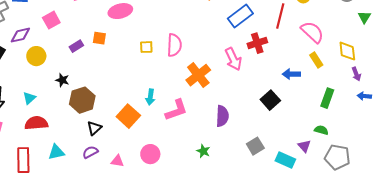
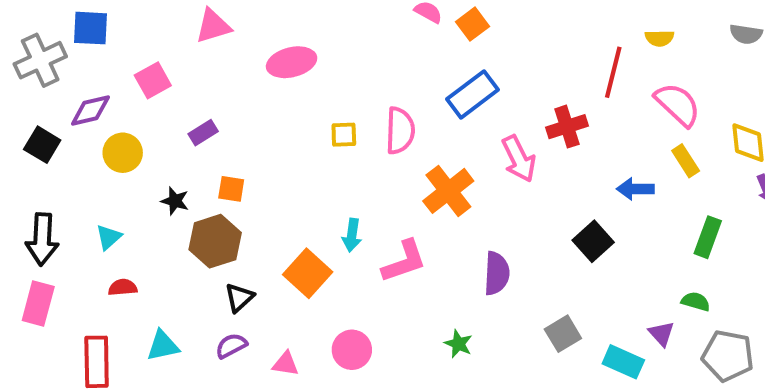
blue rectangle: (240, 16) -> (472, 94), moved
orange square: (99, 38) -> (231, 189), moved
red semicircle: (36, 123) -> (123, 287), size x0.6

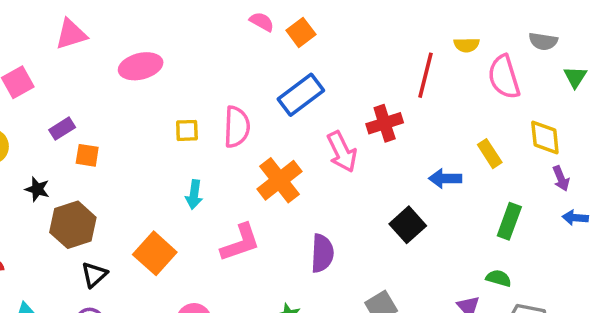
pink semicircle: (678, 104) -> (504, 77), moved, turned -150
orange square: (231, 189) -> (87, 155), moved
cyan arrow: (352, 235) -> (194, 195), moved

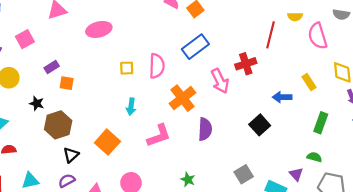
purple semicircle: (322, 253) -> (205, 129), moved

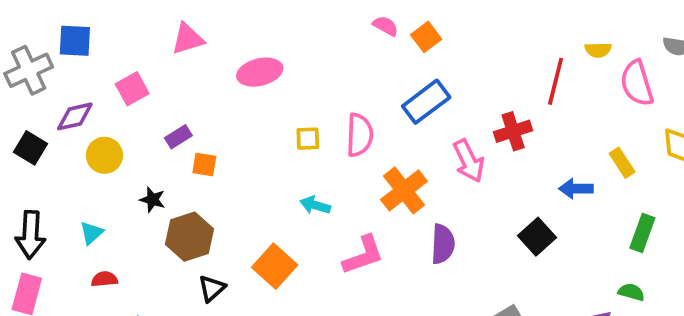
cyan arrow: (131, 107) -> (315, 205), turned 98

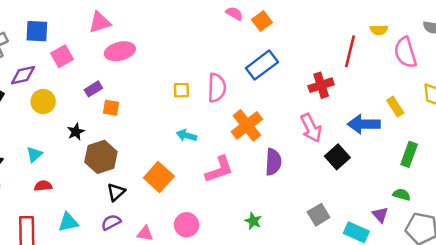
blue square: (75, 41) -> (37, 31), moved
pink ellipse: (260, 72) -> (120, 51), moved
pink arrow: (469, 161) -> (311, 128), moved
blue arrow: (576, 189) -> (364, 124), size x1.4
black star: (153, 200) -> (76, 132), turned 30

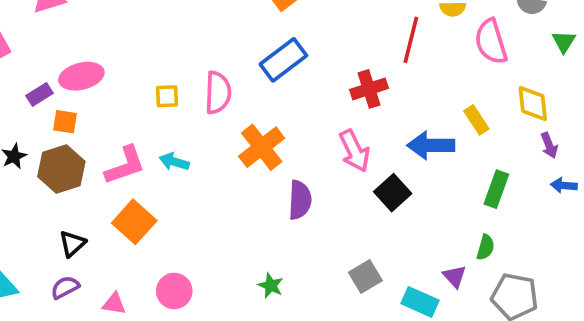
pink ellipse: (120, 51) -> (81, 76), moved
brown hexagon: (101, 157) -> (61, 169), moved
pink L-shape: (219, 169) -> (125, 165), moved
green semicircle: (402, 195) -> (485, 247), turned 90

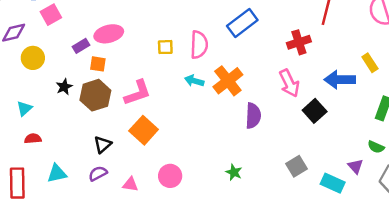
cyan arrow: (174, 162) -> (194, 81), moved
green semicircle: (485, 247) -> (376, 147), turned 98

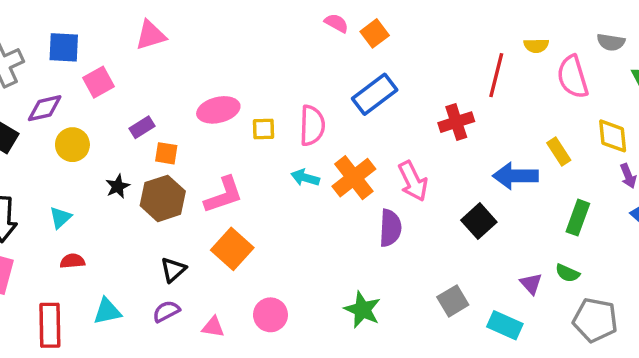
pink ellipse: (109, 34) -> (218, 110), moved
pink arrow: (289, 83) -> (413, 181), moved
purple triangle: (355, 166) -> (531, 284), moved
green star: (234, 172) -> (363, 310), size x1.5

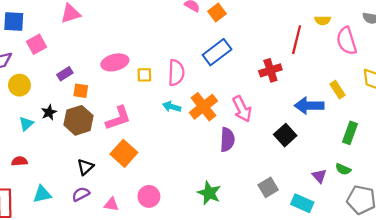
cyan triangle: (60, 218) -> (26, 124), moved

